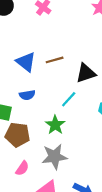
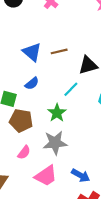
blue semicircle: (27, 95) -> (32, 83), turned -32

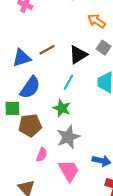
blue triangle: (32, 52) -> (22, 58), turned -42
blue semicircle: (32, 83) -> (30, 87), size x1.6
pink trapezoid: (46, 176) -> (69, 171), turned -70

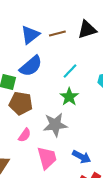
black triangle: (78, 55) -> (87, 29), moved
blue triangle: (22, 58) -> (30, 35), turned -36
green star: (62, 108) -> (69, 97), moved

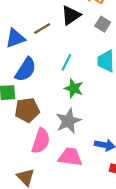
blue triangle: (30, 35) -> (15, 38), turned 36
pink semicircle: (25, 135) -> (41, 141), size x1.6
pink trapezoid: (47, 158) -> (70, 157), turned -50

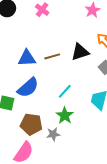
brown pentagon: (27, 110) -> (31, 124), moved
gray star: (68, 121) -> (53, 134), moved, size x0.6

